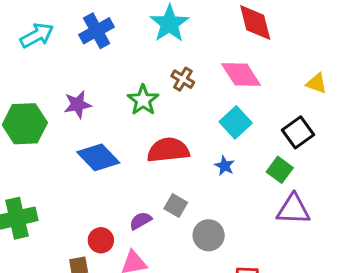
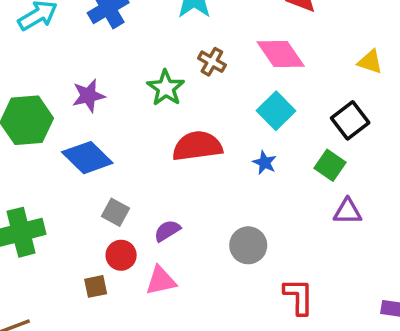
blue diamond: (98, 157) -> (87, 158), moved
gray square: (176, 205) -> (115, 212), moved
purple triangle: (293, 209) -> (348, 212), size x0.7

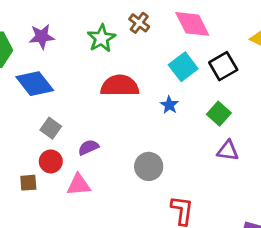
black square: (350, 120) -> (223, 66), moved

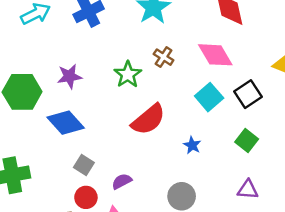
red semicircle: (120, 86) -> (148, 120), turned 144
blue star: (169, 105) -> (192, 145), moved
purple triangle: (228, 151) -> (248, 190), moved

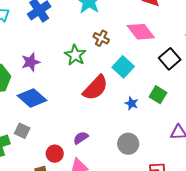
cyan square: (209, 97) -> (123, 67), moved
green square: (247, 141) -> (158, 95), moved
gray square: (84, 165) -> (22, 131), moved

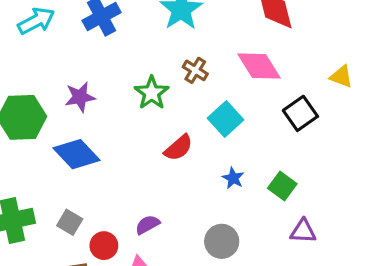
red semicircle: (95, 88) -> (179, 148), size x0.7
green square: (158, 95) -> (282, 186), moved
gray square: (22, 131) -> (70, 222), moved

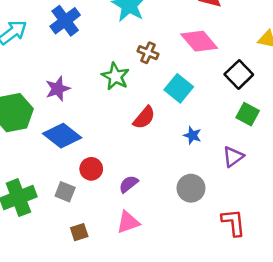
green square: (282, 186) -> (248, 114), moved
purple triangle: (303, 231) -> (233, 157), moved, turned -30
red circle: (104, 246) -> (91, 169), moved

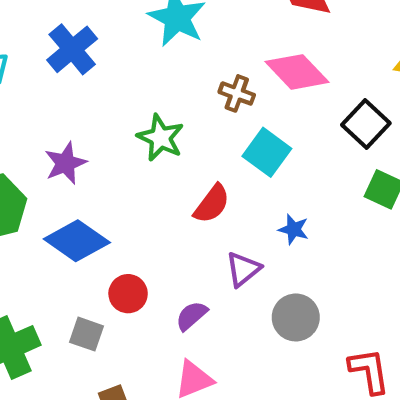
brown cross: (148, 53) -> (237, 93), moved
purple triangle: (233, 157) -> (243, 269), moved

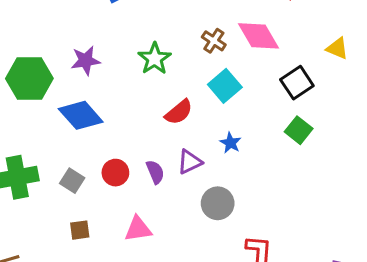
red circle: (128, 294) -> (115, 173), moved
purple semicircle: (192, 316) -> (155, 172), moved, turned 95

